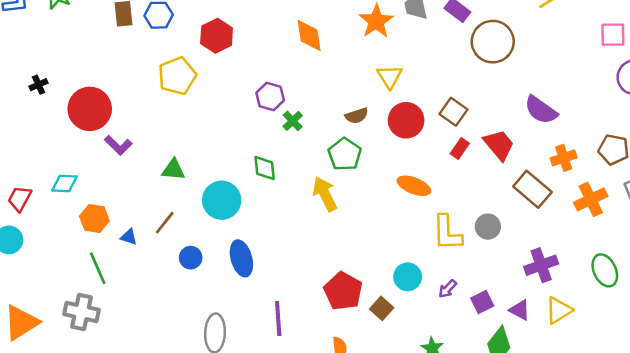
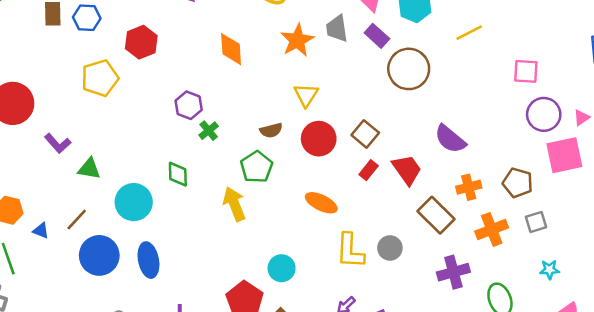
purple L-shape: (118, 145) -> (58, 143), moved
blue circle: (191, 258) -> (99, 255), size x1.8
purple cross: (541, 265) -> (453, 272), moved
cyan circle: (408, 277) -> (282, 268), moved

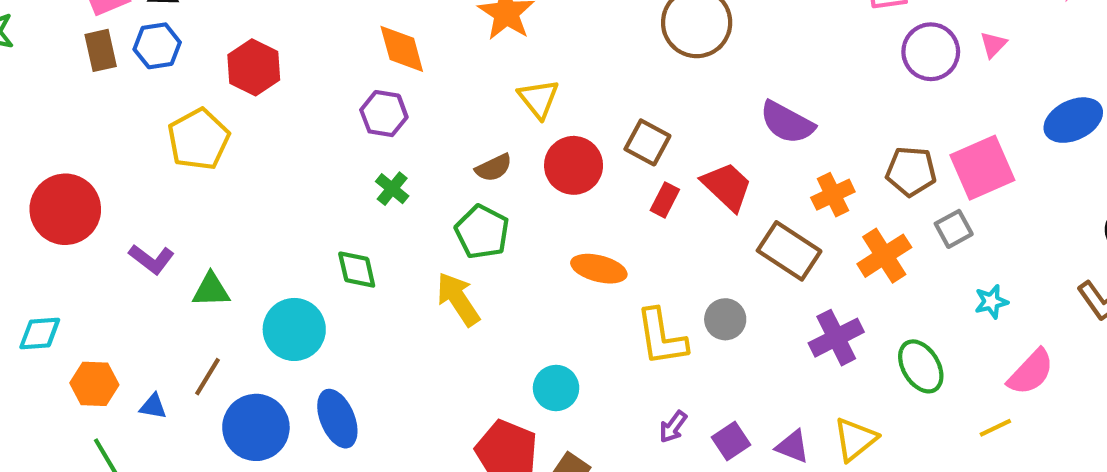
purple hexagon: (189, 105) -> (384, 114), moved
pink square: (564, 155) -> (982, 168), moved

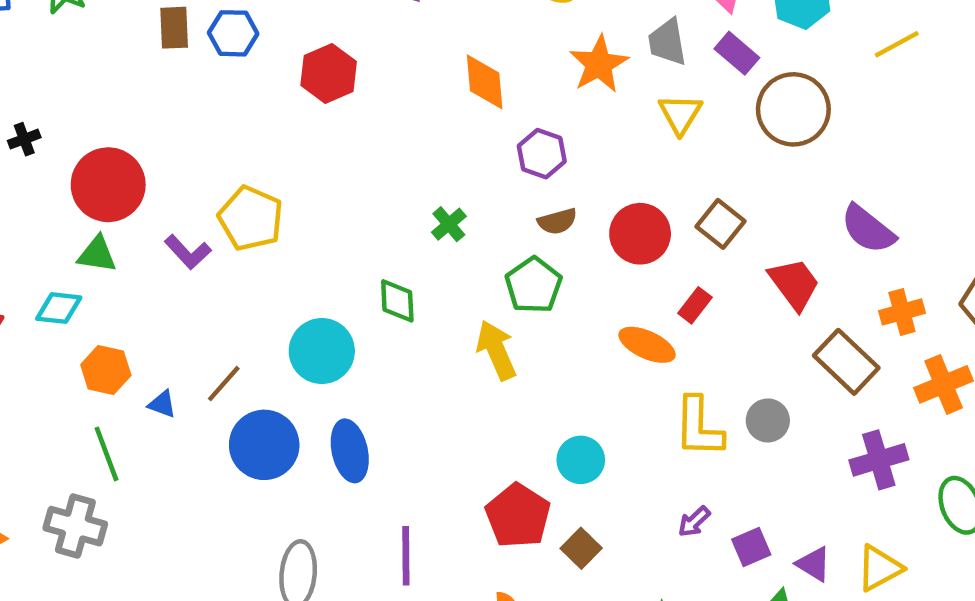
yellow triangle: (539, 99) -> (680, 114), moved
purple hexagon: (384, 114) -> (542, 154), moved
yellow pentagon: (199, 139) -> (251, 218), moved, turned -30
red rectangle: (665, 200) -> (695, 305), moved
green triangle: (211, 290) -> (97, 254), moved

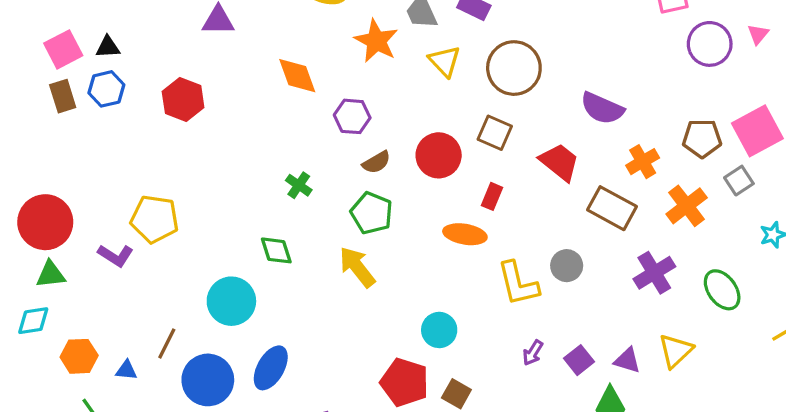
brown circle: (793, 109) -> (514, 68), moved
blue ellipse: (350, 451) -> (271, 368), turned 57

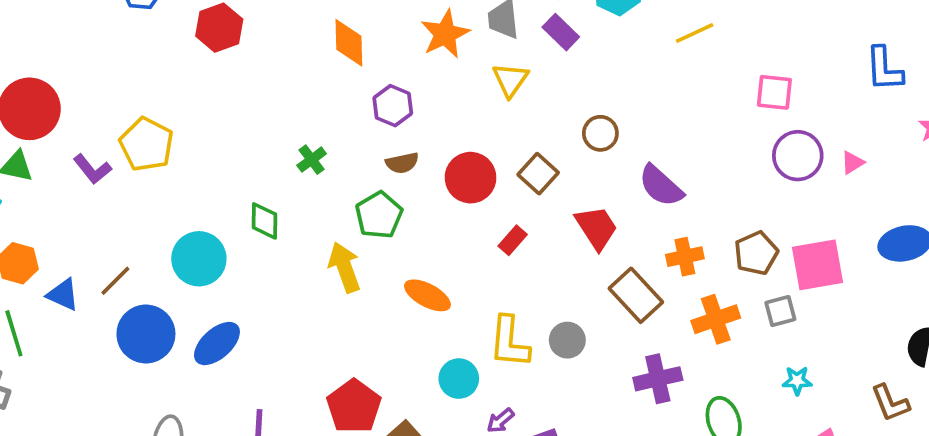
brown circle: (514, 68) -> (600, 133), moved, size x0.6
brown pentagon: (702, 138) -> (756, 253), turned 30
orange ellipse: (465, 234) -> (427, 295), moved
cyan circle: (439, 330) -> (459, 379), moved
blue triangle: (126, 370) -> (63, 295), size x1.4

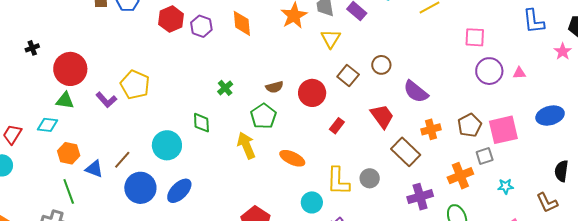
purple hexagon: (393, 106) -> (201, 26), moved
pink triangle: (852, 163) -> (519, 73), turned 32
brown square: (538, 174) -> (348, 76), moved
orange cross: (716, 319) -> (460, 176), moved
cyan star: (797, 381) -> (506, 186), moved

